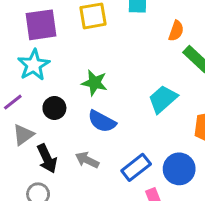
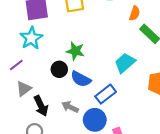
black circle: (54, 108) -> (59, 69), moved
blue rectangle: (136, 167) -> (106, 94), moved
blue circle: (179, 169) -> (95, 120), moved

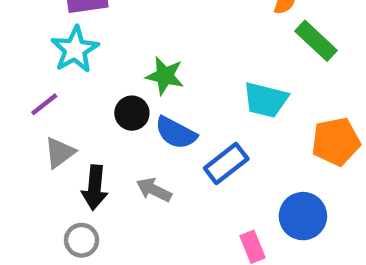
cyan trapezoid: (125, 63) -> (266, 100), turned -125
black arrow: (41, 106) -> (95, 188), turned 30
blue circle: (95, 120) -> (303, 216), moved

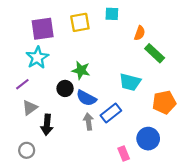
gray arrow: (154, 190) -> (88, 122), moved, turned 56
gray circle: (82, 240) -> (27, 150), moved

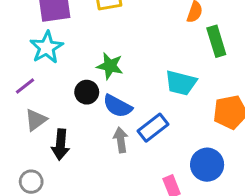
green rectangle: (155, 53) -> (216, 41), turned 30

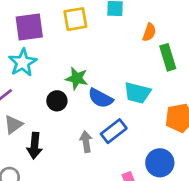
blue semicircle: (118, 106) -> (100, 98), moved

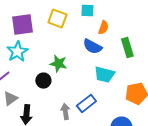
yellow square: (75, 19) -> (57, 19), turned 30
orange semicircle: (149, 32) -> (103, 28), moved
blue semicircle: (100, 98) -> (92, 47), moved

